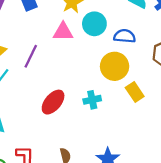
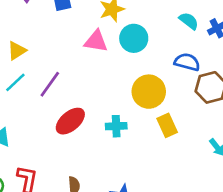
blue semicircle: (125, 36) -> (187, 62), moved
purple line: (31, 56) -> (50, 84), moved

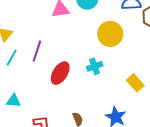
yellow rectangle: (167, 125) -> (135, 83), moved

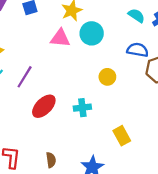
yellow circle: (110, 34) -> (107, 77), size x0.6

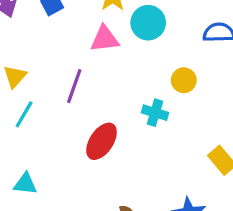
purple line: (25, 77) -> (74, 86), moved
cyan cross: (82, 108) -> (155, 113), moved, turned 35

